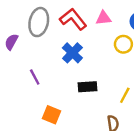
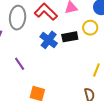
black rectangle: (88, 87) -> (70, 37), moved

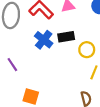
yellow circle: (90, 28) -> (87, 50), moved

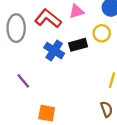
yellow circle: (87, 50) -> (102, 33), moved

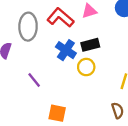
yellow circle: (102, 33) -> (86, 67), moved

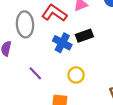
yellow circle: (86, 67) -> (76, 75), moved

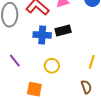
blue cross: (62, 43) -> (42, 35), turned -30

